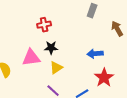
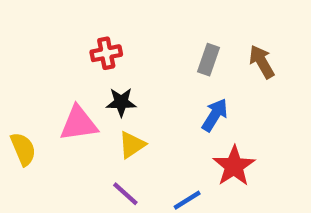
gray rectangle: (92, 11) -> (208, 60), moved
blue arrow: (95, 54) -> (215, 115), turned 126

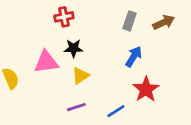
brown arrow: (262, 62) -> (164, 22), turned 95
purple line: (125, 194) -> (76, 107), turned -60

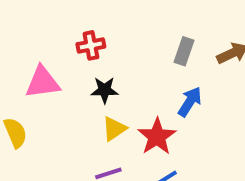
pink triangle: (46, 62) -> (42, 82), moved
red star: (146, 89) -> (157, 137), moved

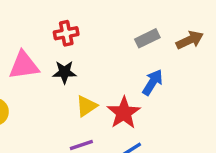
gray rectangle: (184, 51) -> (147, 38), turned 45
black star: (105, 90) -> (64, 72), moved

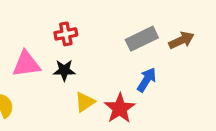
gray rectangle: (147, 38) -> (142, 39), size x1.4

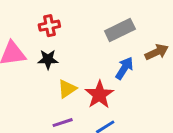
brown arrow: (181, 40) -> (157, 52), moved

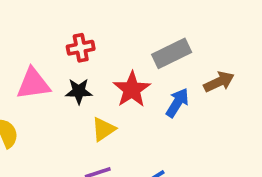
red star: (99, 95) -> (132, 89), moved

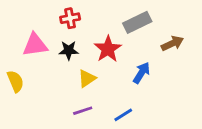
blue arrow: (177, 103) -> (142, 73), moved

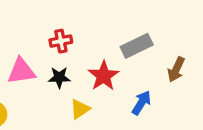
brown arrow: (172, 43) -> (176, 70), turned 140

